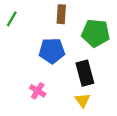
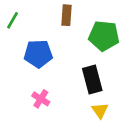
blue pentagon: (52, 51) -> (38, 54), moved
yellow triangle: (83, 100) -> (100, 110), moved

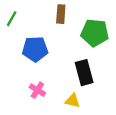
yellow triangle: (100, 110) -> (72, 101), moved, turned -42

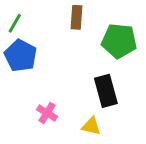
blue pentagon: (35, 49) -> (21, 56), moved, turned 30

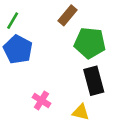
brown rectangle: (76, 17) -> (68, 15), turned 36
green pentagon: (119, 41) -> (90, 43), moved

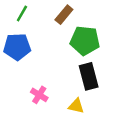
green line: (13, 21) -> (22, 13), moved
blue pentagon: (18, 49) -> (17, 47), turned -30

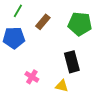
brown rectangle: (64, 15) -> (43, 22), moved
green pentagon: (85, 41) -> (80, 24), moved

